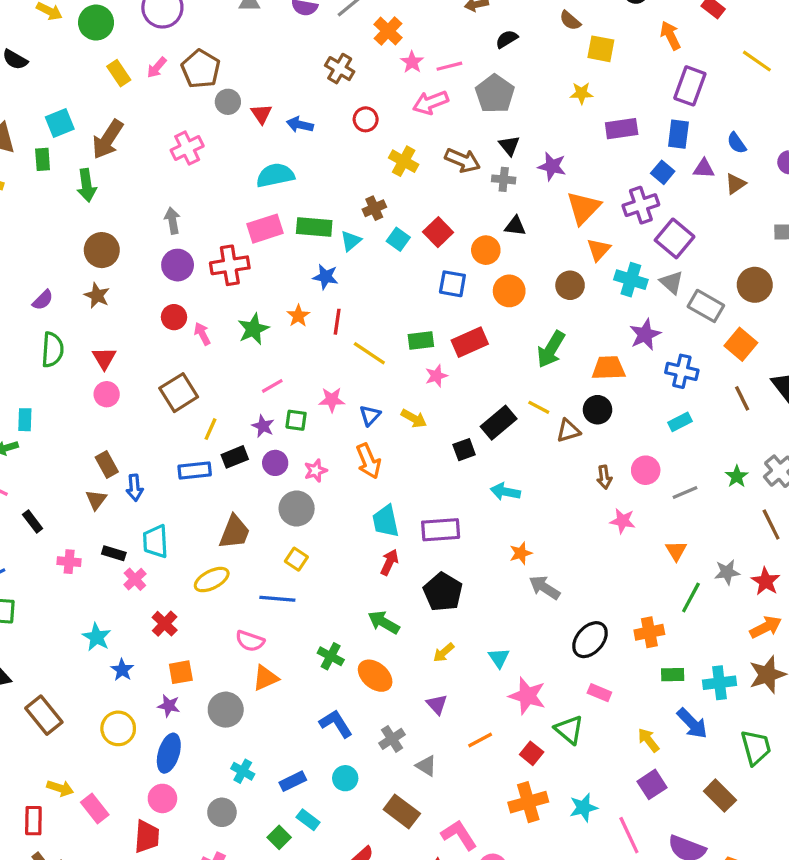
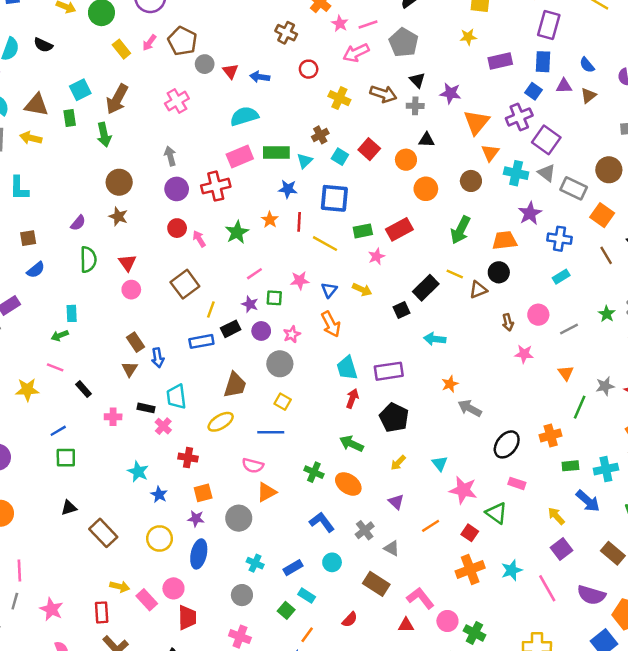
blue square: (452, 284) -> (334, 198), moved, size x1.4
red cross: (165, 624) -> (188, 458), turned -30
pink circle: (162, 798) -> (173, 588), moved

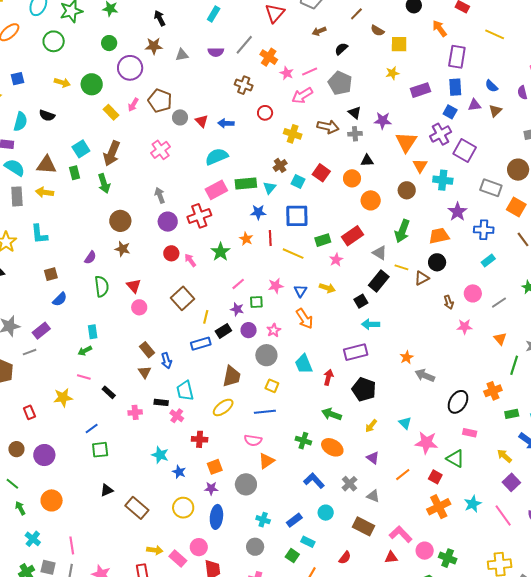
gray triangle: (547, 173) -> (380, 253), moved
cyan arrow: (435, 339) -> (371, 324), moved
cyan trapezoid: (347, 368) -> (304, 364), moved

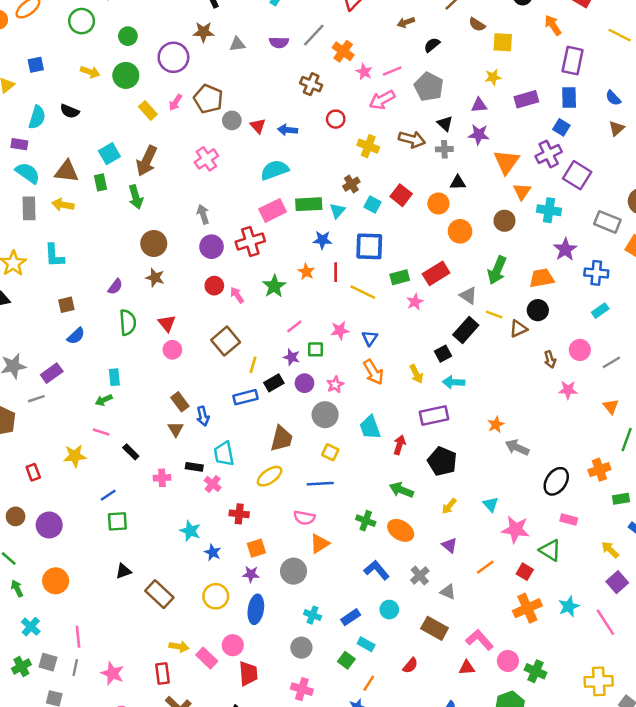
green circle: (109, 43) -> (128, 36), moved
purple triangle: (474, 105) -> (479, 105), moved
yellow arrow: (327, 288) -> (416, 374), moved, turned 42

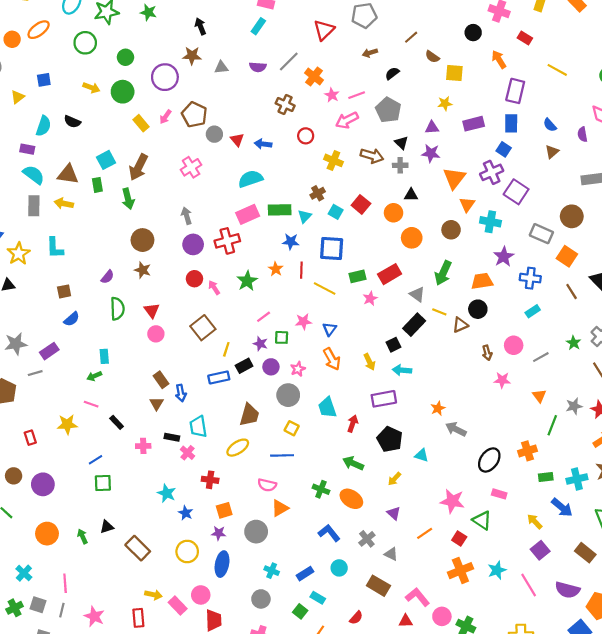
cyan triangle: (491, 504) -> (421, 455), moved, turned -32
green arrow: (17, 588) -> (83, 536), moved

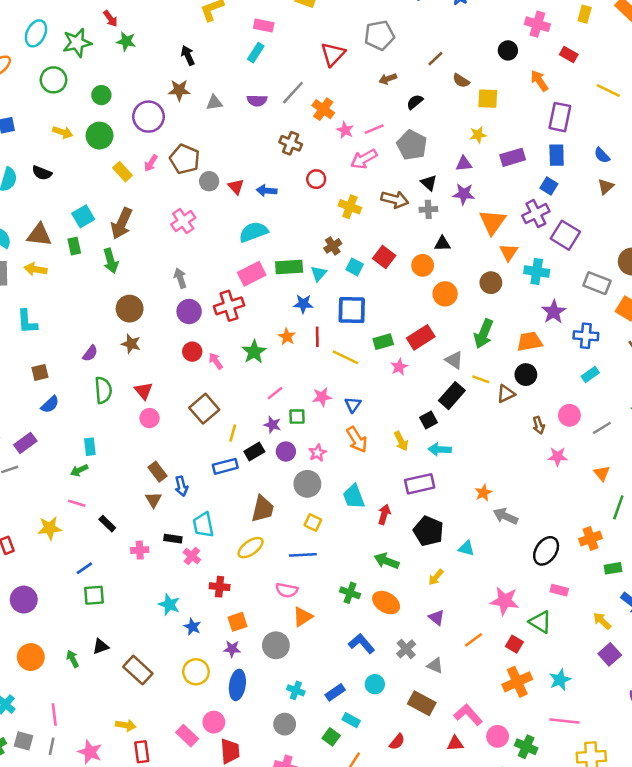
pink line: (529, 585) -> (564, 721), moved, turned -50
yellow arrow: (154, 595) -> (126, 725), moved

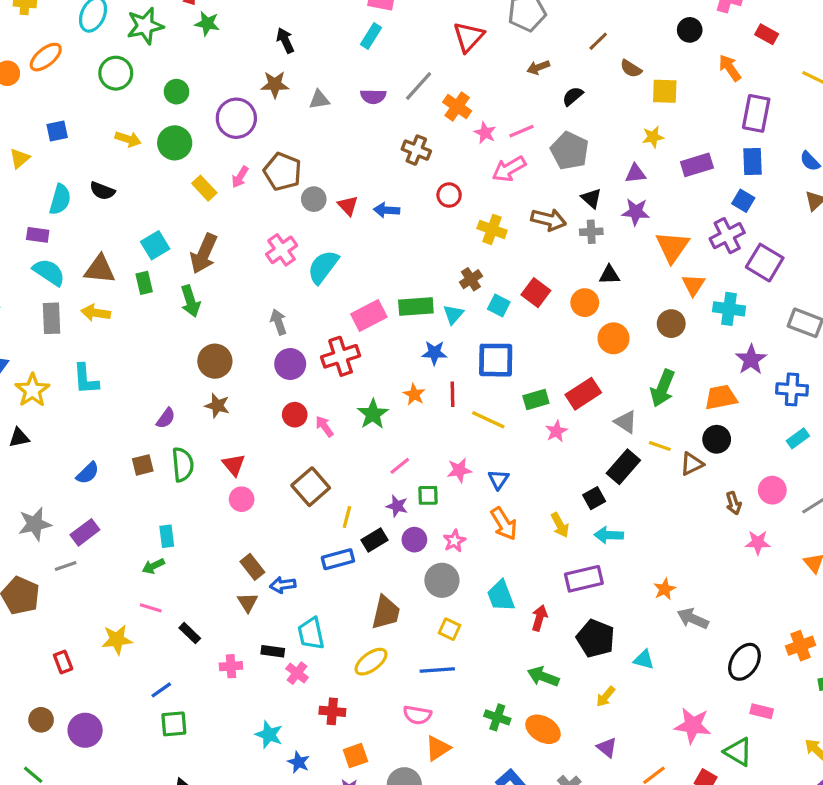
cyan semicircle: (253, 232) -> (323, 267), moved, turned -32
brown square: (40, 372) -> (143, 465), moved
blue semicircle: (50, 404) -> (88, 473), moved
blue arrow: (181, 486) -> (283, 585), turned 96

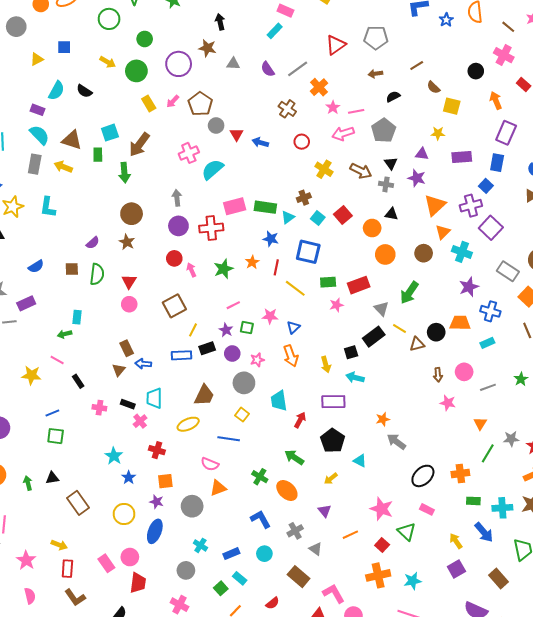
purple semicircle: (373, 96) -> (268, 69), turned 42
orange trapezoid: (721, 397) -> (460, 323), moved

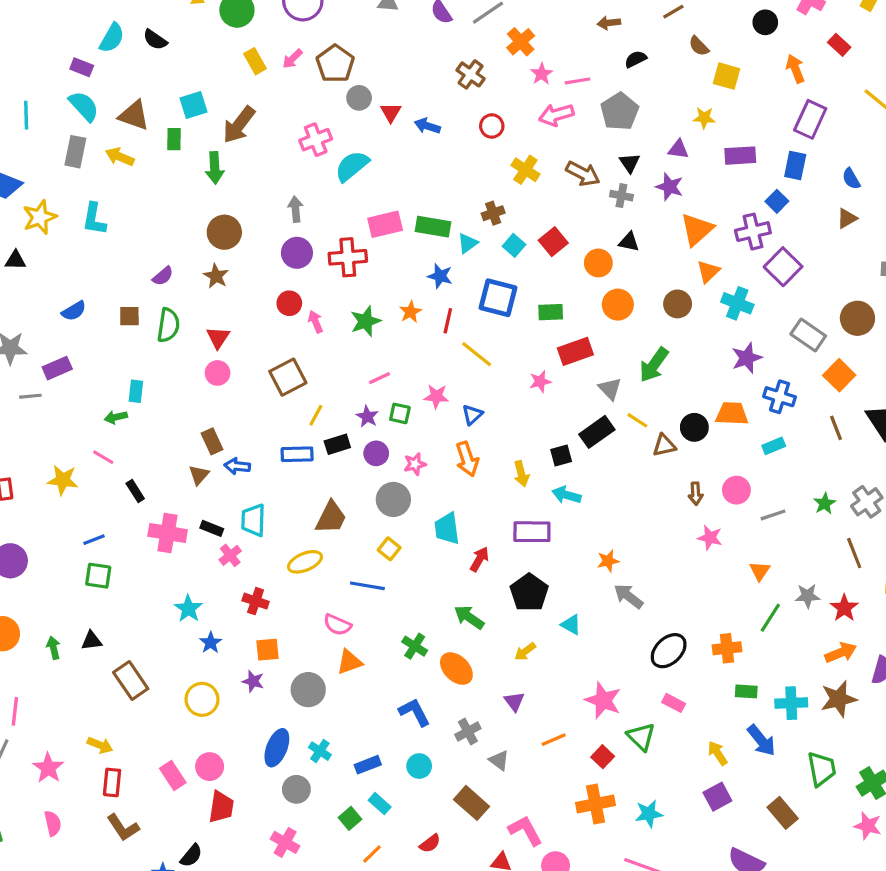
green rectangle: (328, 282) -> (551, 312), moved
pink cross: (99, 408) -> (168, 533), size x1.6
blue ellipse: (155, 531) -> (277, 748), moved

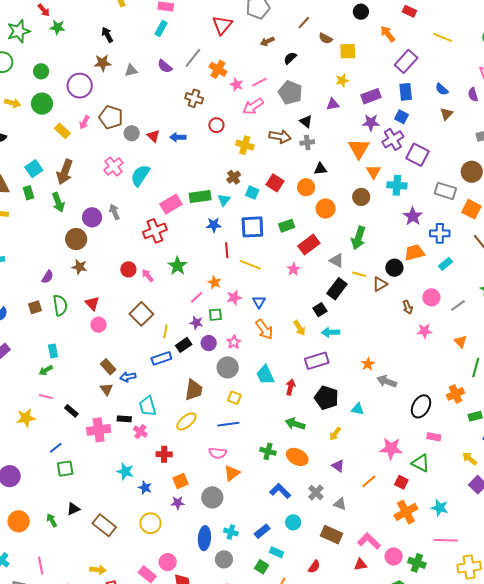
purple rectangle: (810, 119) -> (406, 61), turned 35
purple star: (670, 187) -> (371, 123), moved
purple circle: (297, 253) -> (92, 217), moved
orange star: (410, 312) -> (214, 282), moved
cyan star: (649, 814) -> (440, 508), turned -30

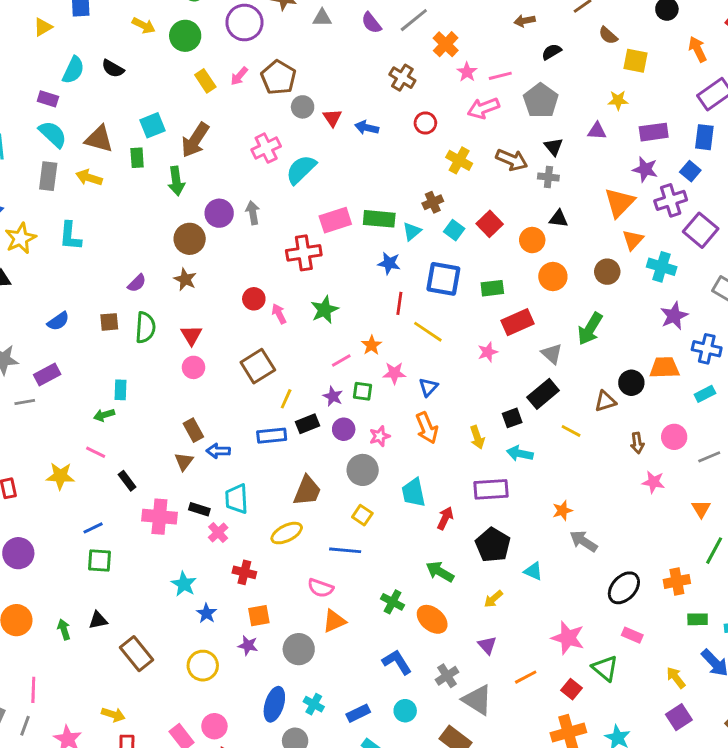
yellow line: (359, 274) -> (571, 431), moved
gray triangle: (340, 504) -> (477, 700), size x1.6

